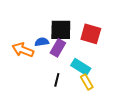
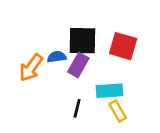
orange arrow: (23, 50) -> (31, 68), turned -75
cyan rectangle: (81, 67) -> (110, 91), turned -36

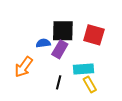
orange arrow: (31, 68) -> (24, 67), moved

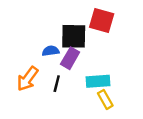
red square: (94, 35) -> (102, 20), moved
black line: (59, 82) -> (57, 84), moved

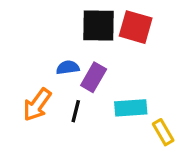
black square: (74, 36) -> (98, 25), moved
yellow rectangle: (105, 99) -> (163, 132), moved

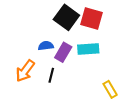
black square: (98, 25) -> (66, 17), turned 35
cyan rectangle: (131, 108) -> (88, 49), moved

